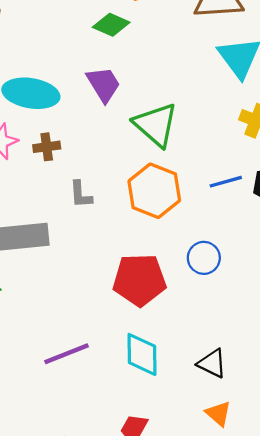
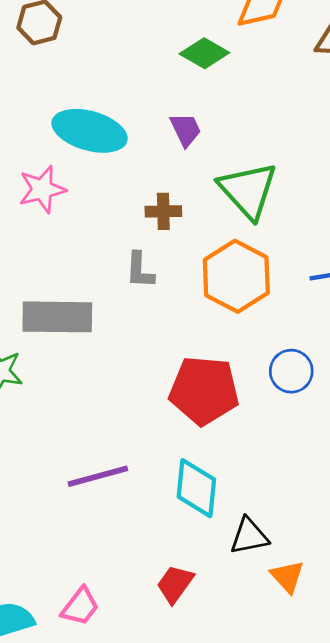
purple trapezoid: (103, 84) -> (186, 130), size x0.7
brown cross: (47, 147) -> (163, 211), moved
black triangle: (212, 363) -> (249, 536), moved, turned -44

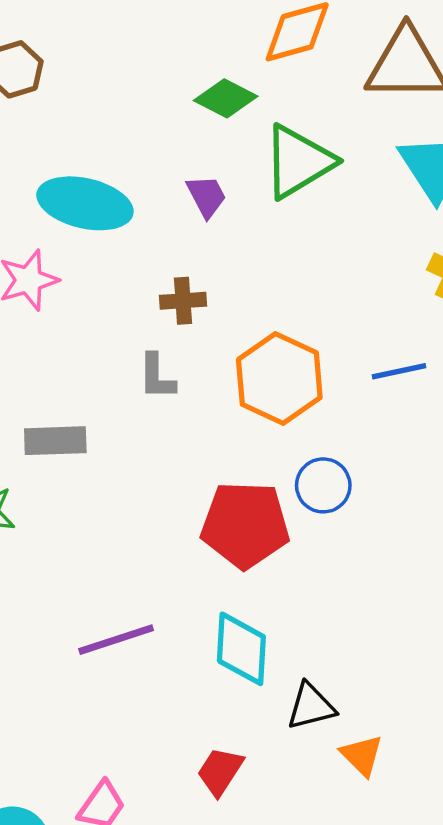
green triangle: (248, 190) -> (298, 162), moved, turned 44
gray rectangle: (57, 317) -> (55, 441), size x0.7
blue circle: (291, 371) -> (323, 485), moved

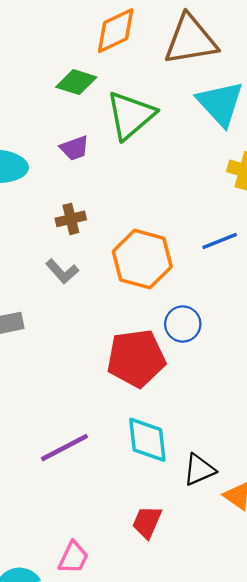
purple trapezoid: (206, 196) -> (75, 148), turned 108
gray L-shape: (157, 377) -> (62, 271), turned -32

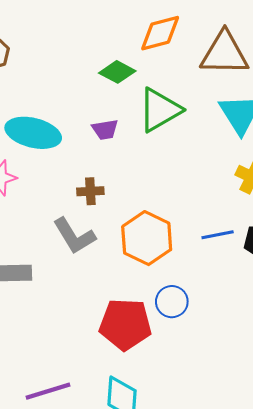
gray L-shape: (62, 271) -> (74, 236), size x1.5

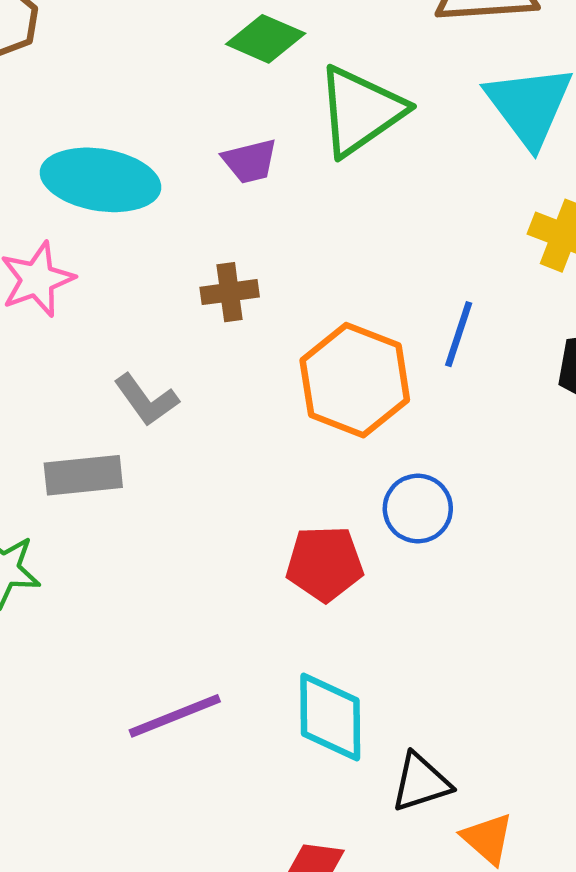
blue line: (218, 235) -> (459, 334), moved, turned -56
gray L-shape: (74, 236) -> (146, 400), moved, size x0.7
red pentagon: (125, 324) -> (325, 564), size x0.7

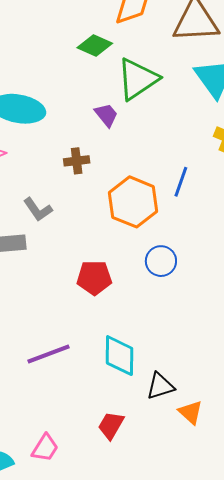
purple trapezoid: (250, 161) -> (106, 115), moved, turned -116
red pentagon: (325, 564) -> (94, 278), moved

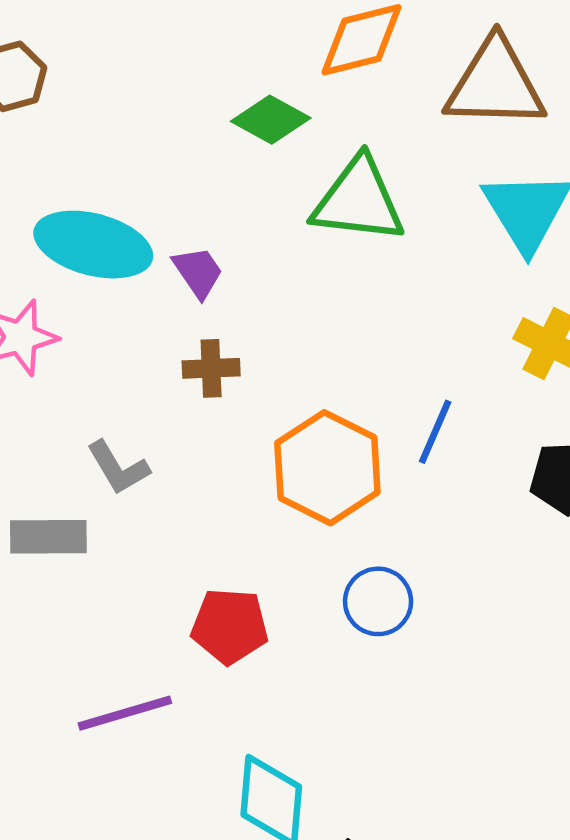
green triangle: (138, 79) -> (358, 200), turned 36
purple trapezoid: (106, 115) -> (198, 272), moved
purple line: (48, 354) -> (125, 713), moved

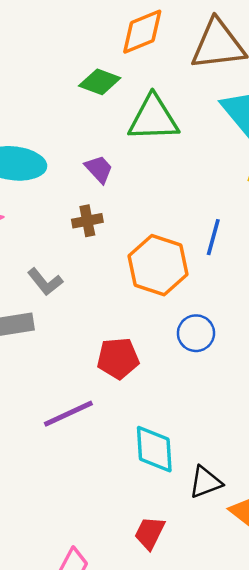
purple trapezoid: (198, 272) -> (99, 169), moved

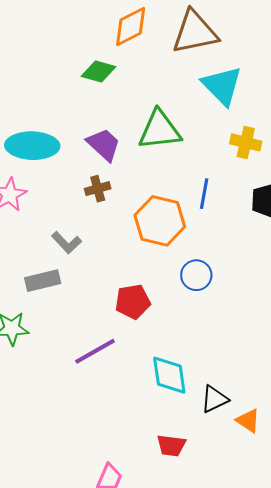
green triangle: (153, 118) -> (160, 130), moved
purple trapezoid: (99, 169) -> (104, 145), size x1.4
red trapezoid: (150, 533) -> (171, 445), turned -104

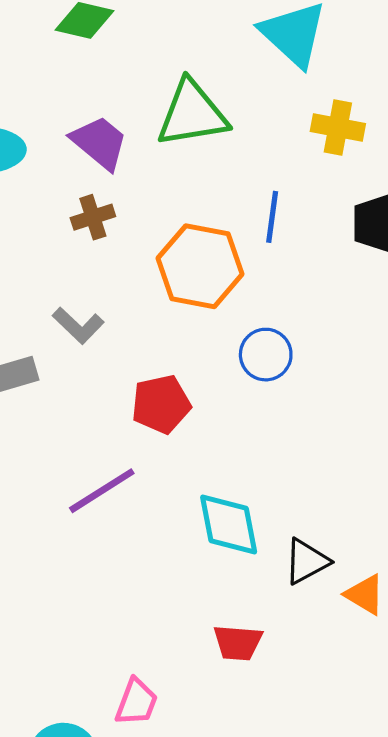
gray L-shape: (66, 243) -> (78, 325), moved

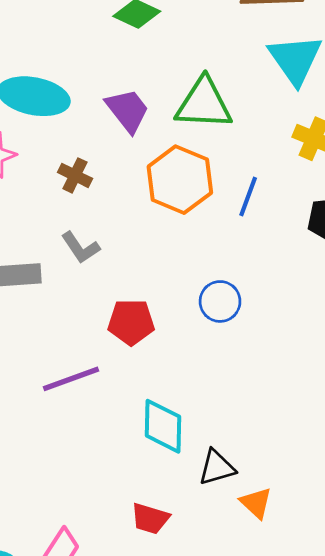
brown cross: (93, 217) -> (75, 175), moved, turned 32
orange hexagon: (200, 266) -> (180, 180), moved

